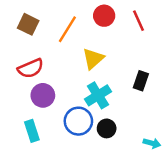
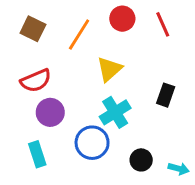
black circle: (107, 128) -> (141, 160), moved

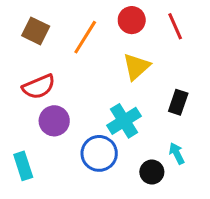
yellow triangle: (109, 69) -> (136, 67), moved
cyan rectangle: (37, 154) -> (23, 166), moved
cyan arrow: (179, 169) -> (177, 153), moved, turned -132

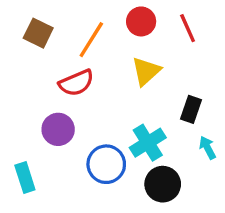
red semicircle: (39, 87) -> (76, 83), moved
cyan cross: (124, 121) -> (148, 143), moved
cyan arrow: (177, 153) -> (208, 148), moved
black circle: (152, 172) -> (163, 184), size x1.4

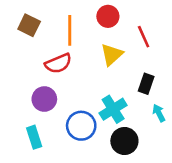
red line: (188, 28) -> (144, 37), moved
orange line: (91, 40) -> (70, 30), turned -32
cyan rectangle: (25, 177) -> (34, 137), moved

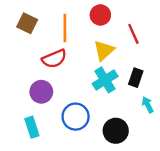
cyan cross: (113, 109) -> (105, 80), moved

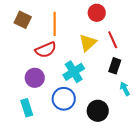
red circle: (100, 15) -> (97, 13), moved
red line: (133, 34) -> (113, 40), moved
cyan cross: (105, 80) -> (74, 72), moved

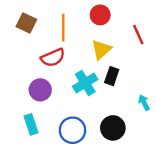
red circle: (97, 13) -> (100, 15), moved
red line: (113, 40) -> (138, 35), moved
black rectangle: (115, 66) -> (112, 76), moved
blue circle: (64, 99) -> (72, 130), moved

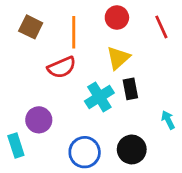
red line: (138, 35) -> (161, 27), moved
black rectangle: (112, 76) -> (130, 89), turned -30
purple circle: (40, 90) -> (39, 120), moved
cyan rectangle: (31, 124) -> (16, 145), moved

